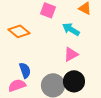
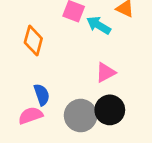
cyan arrow: (71, 29) -> (99, 25), moved
orange diamond: (19, 31) -> (33, 40), turned 65

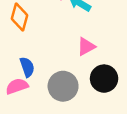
black circle: (110, 110) -> (104, 79), moved

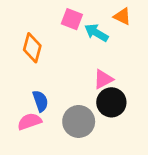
black circle: (104, 79) -> (111, 102), moved

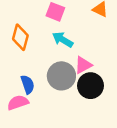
cyan arrow: (96, 33) -> (63, 40), moved
gray circle: (79, 121) -> (61, 76), moved

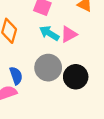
pink triangle: (83, 65) -> (69, 34), moved

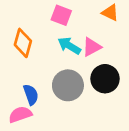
black circle: (76, 77) -> (105, 79), moved

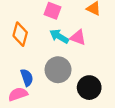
pink triangle: (92, 47) -> (78, 37), turned 48
black circle: (105, 79) -> (89, 88), moved

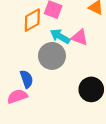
orange diamond: (20, 34) -> (32, 20), moved, turned 45
gray circle: (58, 70) -> (52, 56), moved

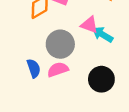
cyan arrow: (60, 36) -> (103, 34), moved
pink semicircle: (17, 96) -> (58, 70), moved

